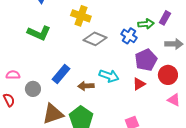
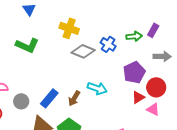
blue cross: (129, 36) -> (108, 44), moved
blue rectangle: (61, 74) -> (49, 98), moved
red triangle: (139, 84) -> (138, 97), moved
brown arrow: (86, 86) -> (74, 98), turned -56
pink triangle: (174, 100) -> (153, 109), moved

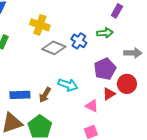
purple rectangle: (153, 30) -> (117, 11), moved
blue rectangle: (49, 98) -> (20, 95), turned 48
pink triangle: (153, 109) -> (92, 106), moved

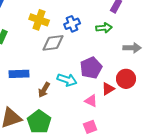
blue cross: (79, 41) -> (72, 24), moved, turned 35
gray diamond: (54, 48) -> (53, 43), turned -30
purple pentagon: (105, 69) -> (91, 68), moved
blue rectangle: (20, 95) -> (19, 74), moved

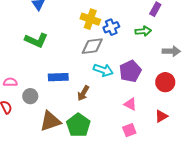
yellow cross: (39, 20) -> (90, 19), moved
cyan arrow: (67, 80) -> (103, 70), moved
red triangle: (108, 89) -> (161, 116), moved

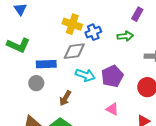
blue rectangle: (58, 77) -> (46, 64), moved
gray circle: (30, 96) -> (36, 83), moved

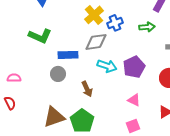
yellow cross: (72, 24) -> (94, 15), turned 30
brown arrow: (65, 98) -> (87, 89), turned -56

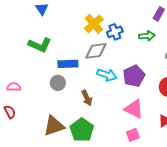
pink triangle: (134, 100) -> (134, 109), size x1.5

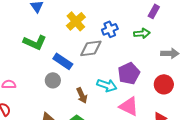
yellow cross: (94, 24) -> (76, 21), moved
blue rectangle: (68, 64) -> (63, 61), turned 36
cyan arrow: (107, 75) -> (107, 85), moved

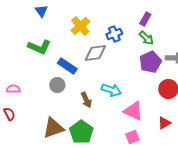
purple rectangle: (154, 11) -> (145, 19), moved
green arrow: (142, 33) -> (146, 38), turned 49
purple pentagon: (129, 73) -> (150, 62), moved

